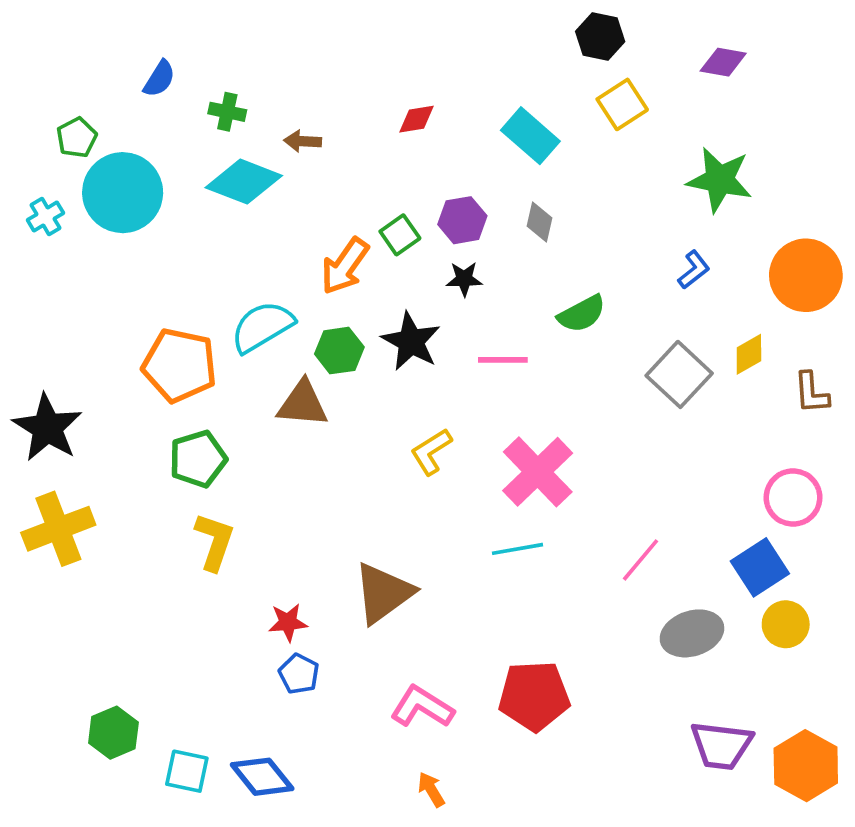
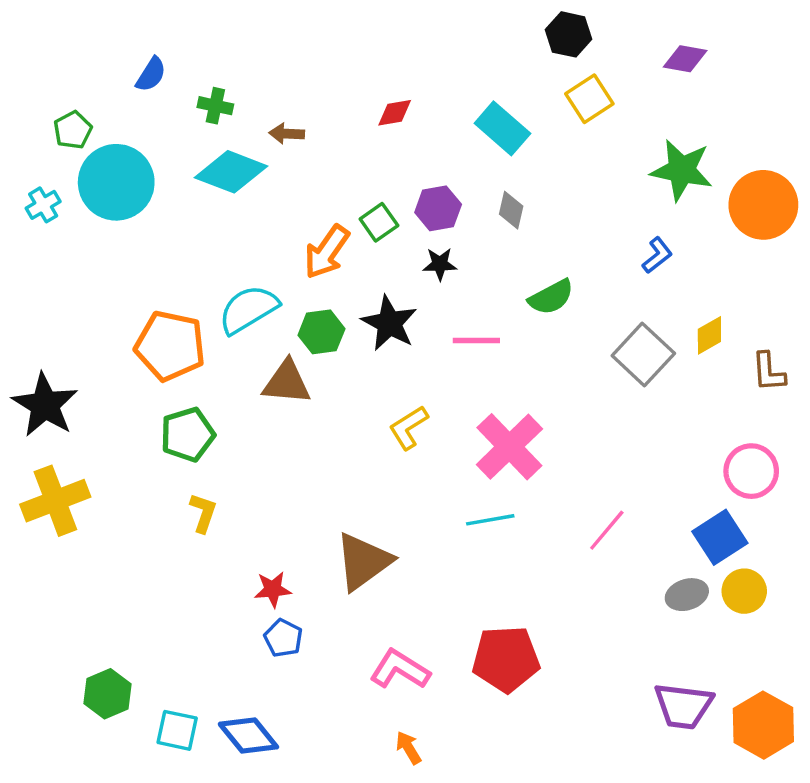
orange circle: (806, 275) -> (763, 205), moved
yellow L-shape: (214, 542) -> (203, 513), size x0.7
gray ellipse: (692, 633) -> (687, 595), moved, size x0.7

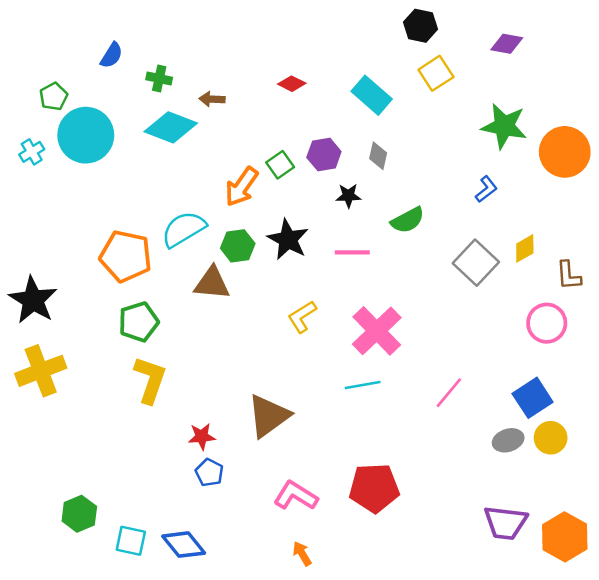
red diamond: (395, 113) -> (292, 84), turned 36
black star: (440, 264) -> (348, 196), moved
pink circle: (751, 471) -> (547, 323), moved
yellow L-shape: (203, 513) -> (150, 380), size x1.6

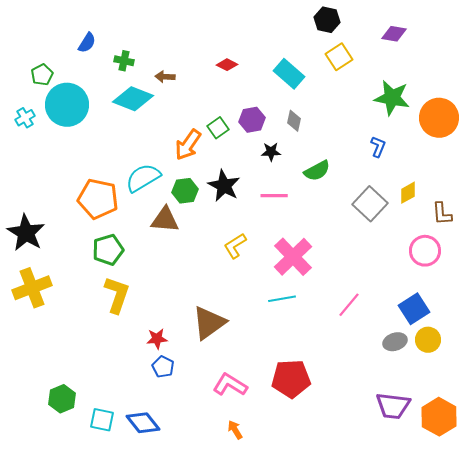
blue L-shape: (486, 189) -> (378, 147), turned -30

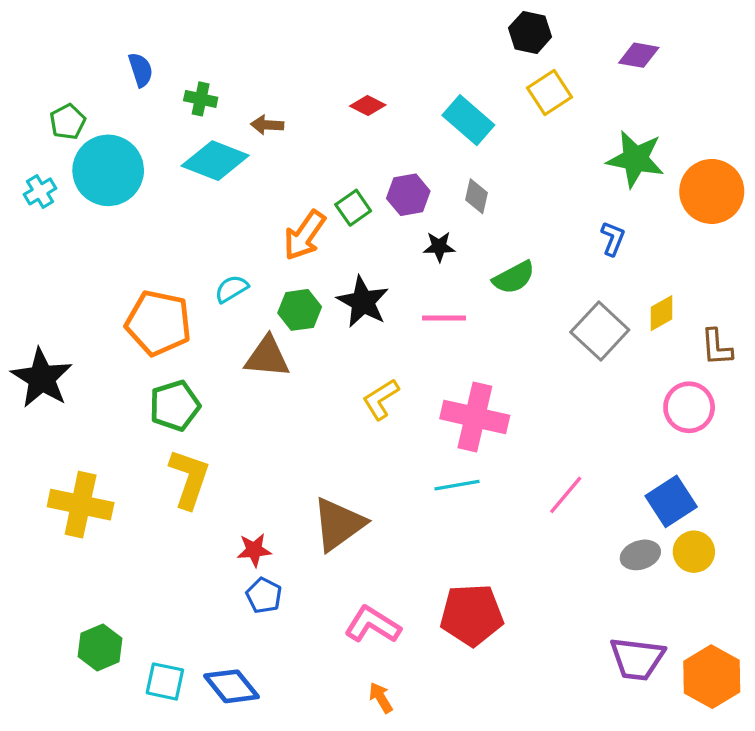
blue semicircle: (87, 43) -> (141, 70), turned -50
cyan semicircle: (143, 178) -> (231, 289), size x0.6
pink cross: (293, 257) -> (475, 417), turned -33
yellow cross: (32, 288) -> (81, 505), moved, turned 33

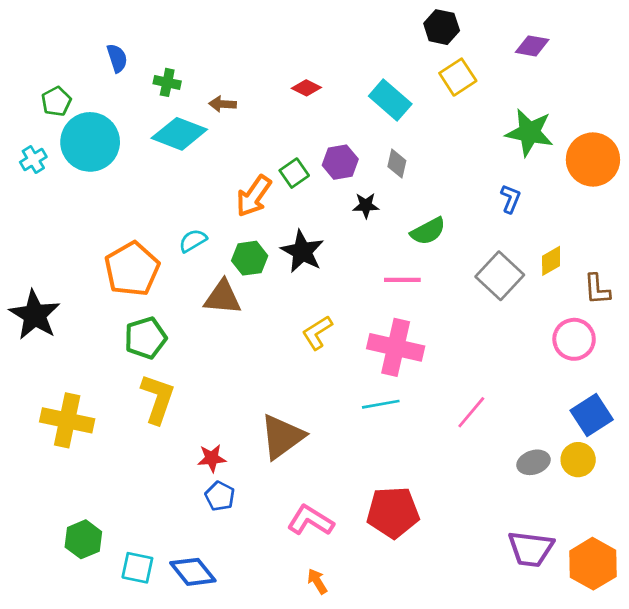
pink line: (444, 318) -> (402, 280), moved
orange pentagon: (158, 323) -> (132, 269), turned 30
blue square: (671, 501) -> (592, 415), moved

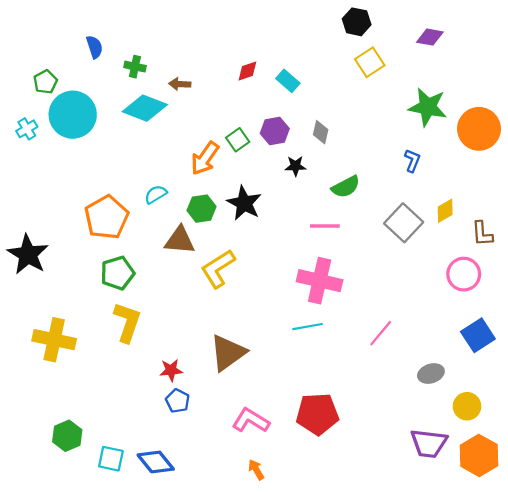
red diamond: (306, 88) -> (247, 71), turned -45
cyan rectangle: (390, 100) -> (288, 81), moved, size x0.7
yellow L-shape: (317, 333) -> (218, 269), moved, size x1.4
yellow circle: (578, 460) -> (467, 406), moved

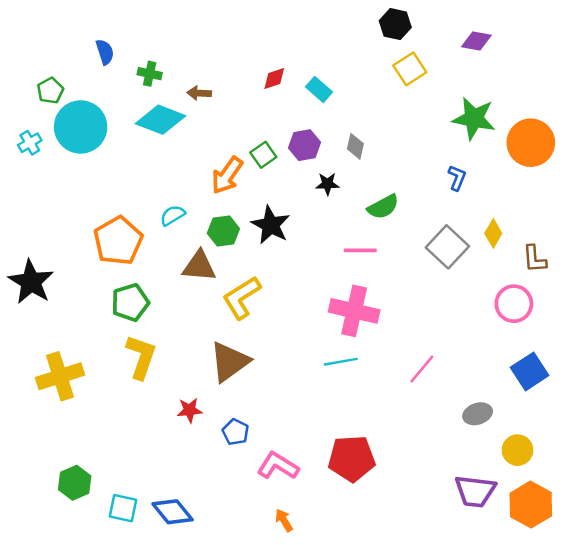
yellow diamond: (445, 211) -> (493, 233), turned -30
yellow cross: (54, 340) -> (60, 376), turned -30
brown triangle: (228, 353) -> (229, 362), moved
blue pentagon: (178, 401) -> (236, 432), moved

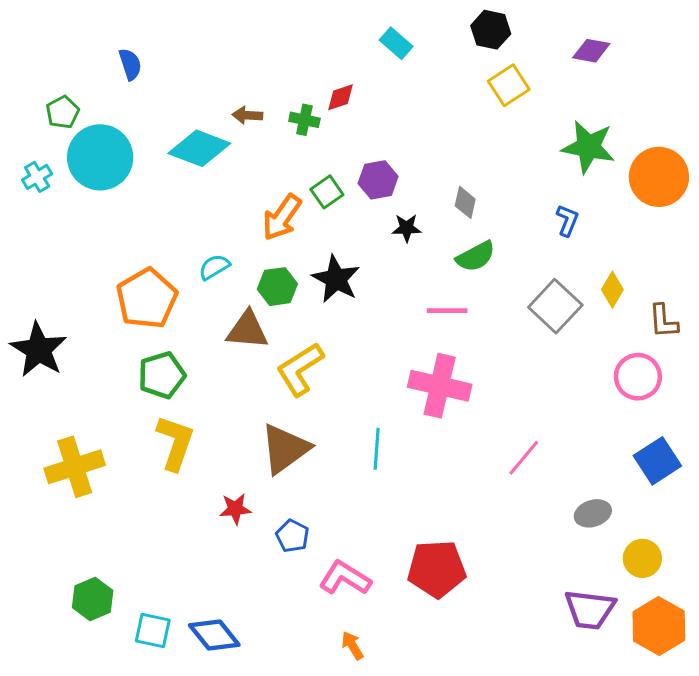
green cross: (150, 74) -> (304, 120), moved
cyan rectangle: (319, 89) -> (396, 43), moved
gray diamond: (355, 146) -> (465, 202), moved
cyan line: (341, 362) -> (377, 449), moved, turned -76

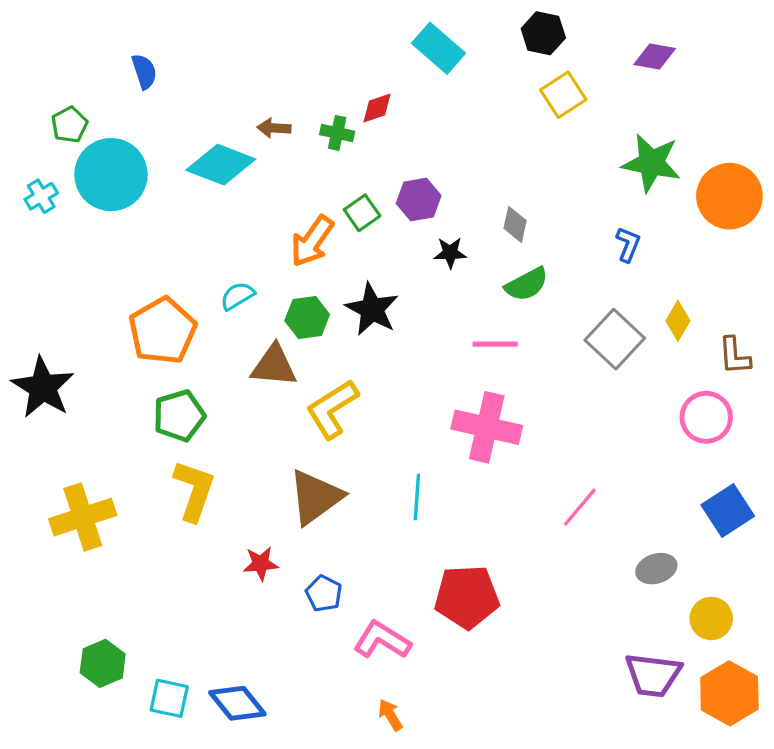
cyan rectangle: (396, 43) -> (439, 48), size x1.4
red pentagon: (437, 569) -> (467, 597), moved

